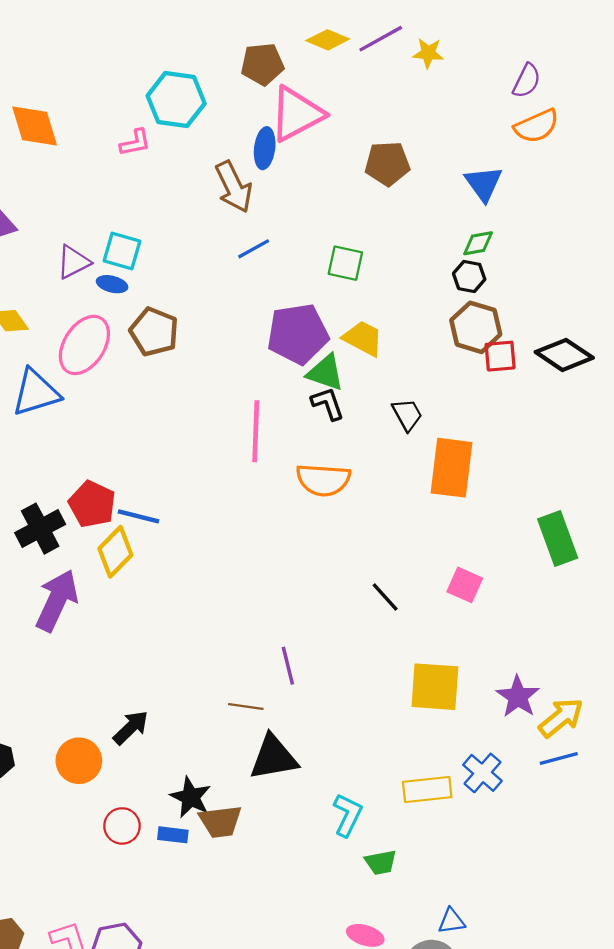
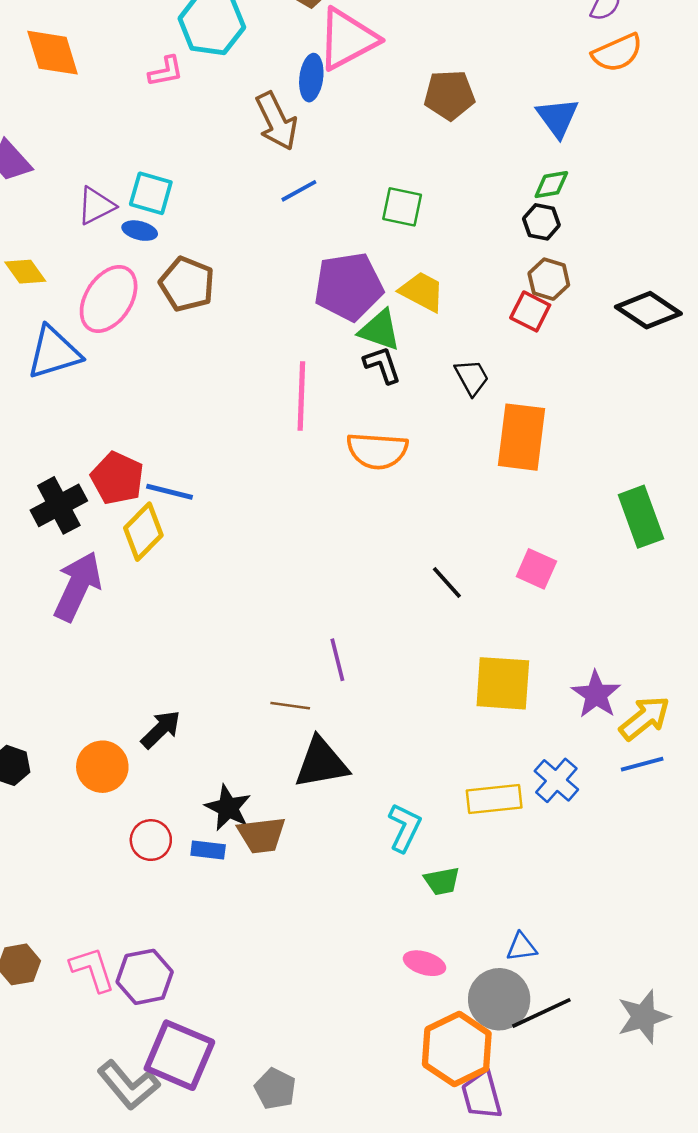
brown hexagon: (476, 327) -> (549, 279), size x0.7
red square: (500, 356) -> (530, 311), moved, turned 32

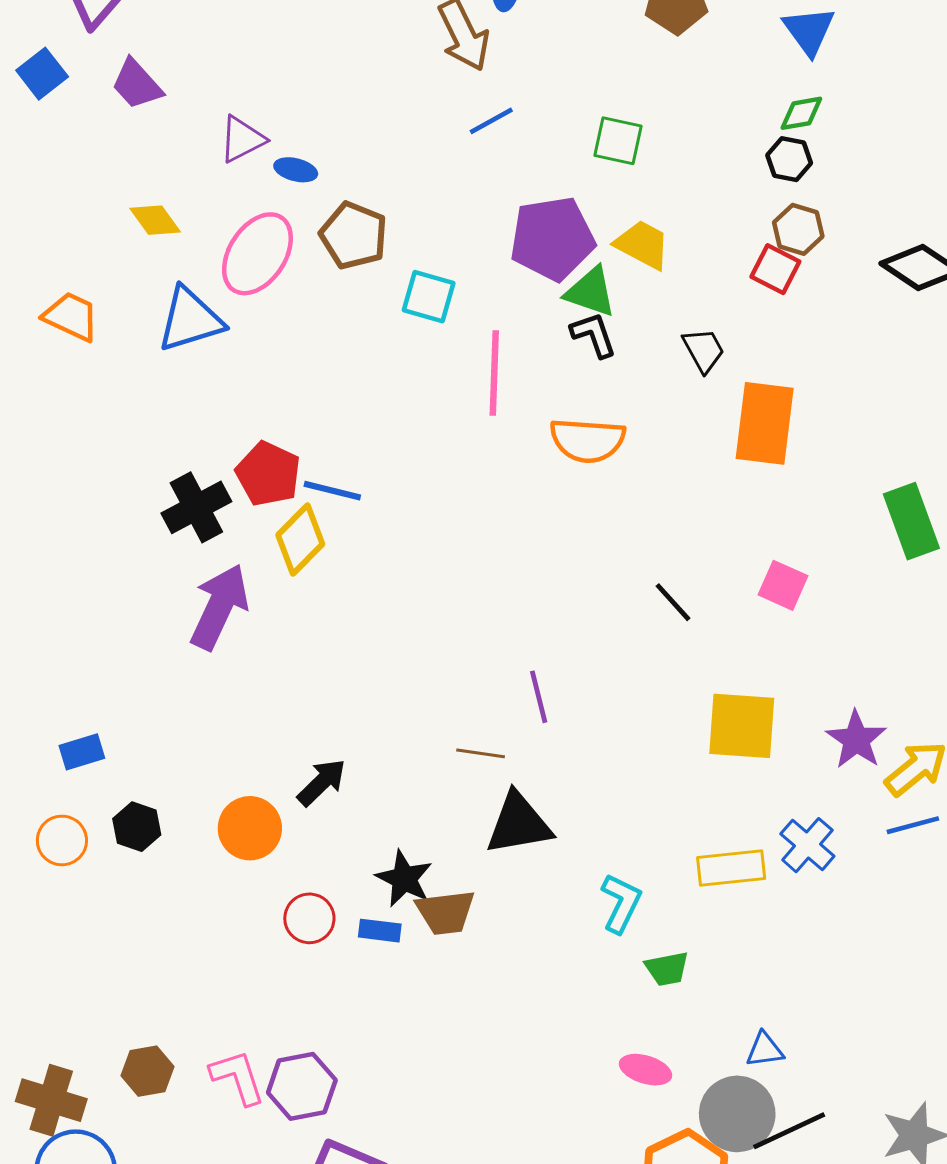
cyan square: (151, 193) -> (429, 297), moved

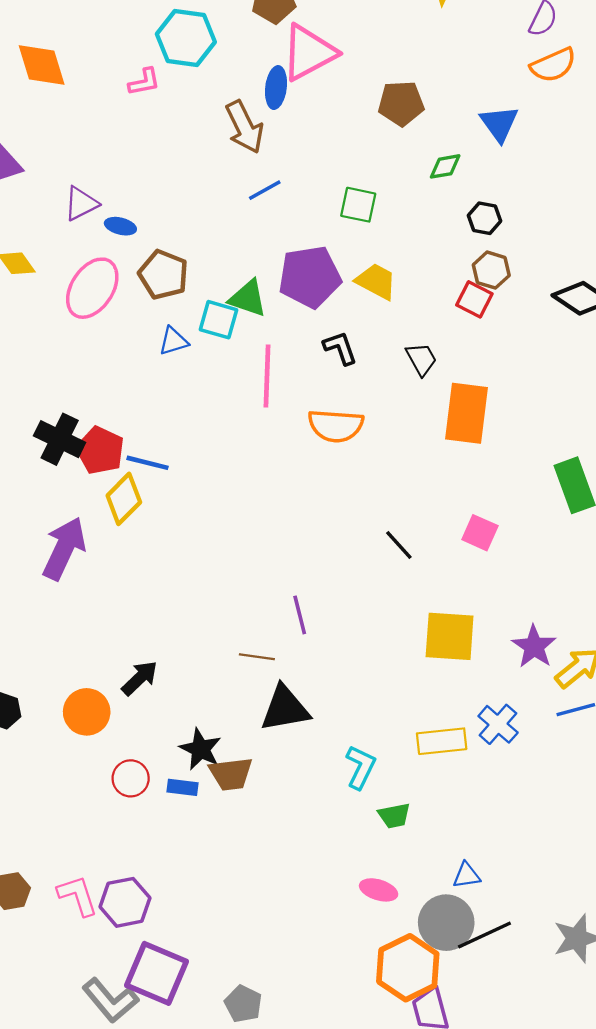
green diamond: (801, 113) -> (445, 166), moved
green triangle: (591, 292) -> (248, 298), moved
blue triangle: (190, 320) -> (173, 341), moved, size x0.6
black cross: (196, 507) -> (60, 439), moved, turned -36

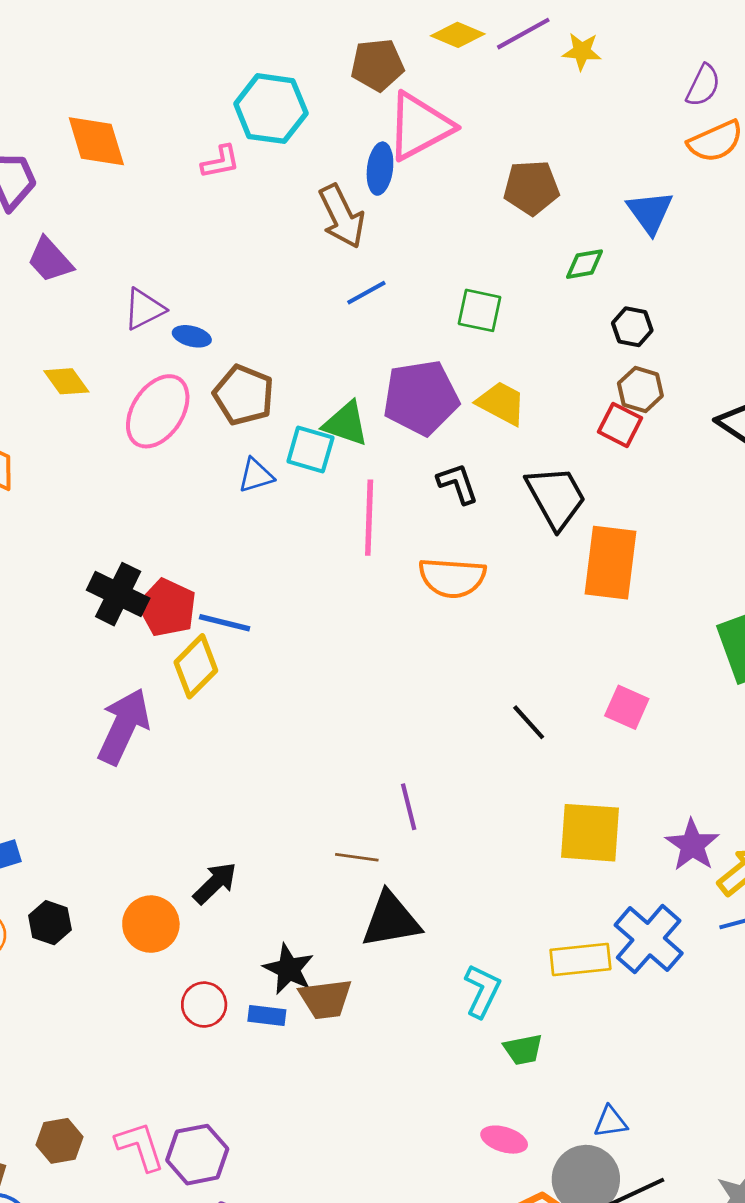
black trapezoid: (421, 359) -> (556, 497), size x1.6
blue cross: (498, 724) -> (649, 939), size x1.4

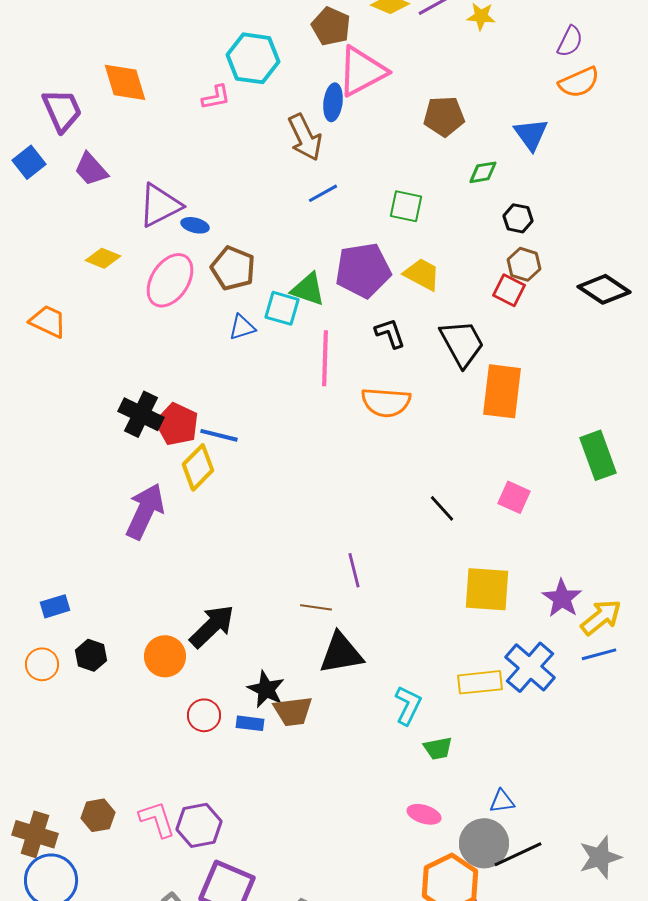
brown pentagon: (377, 65) -> (331, 26), turned 30
purple triangle: (144, 309) -> (160, 205), size x1.4
yellow diamond: (66, 381) -> (103, 258), turned -32
black arrow: (215, 883) -> (212, 626), size x1.4

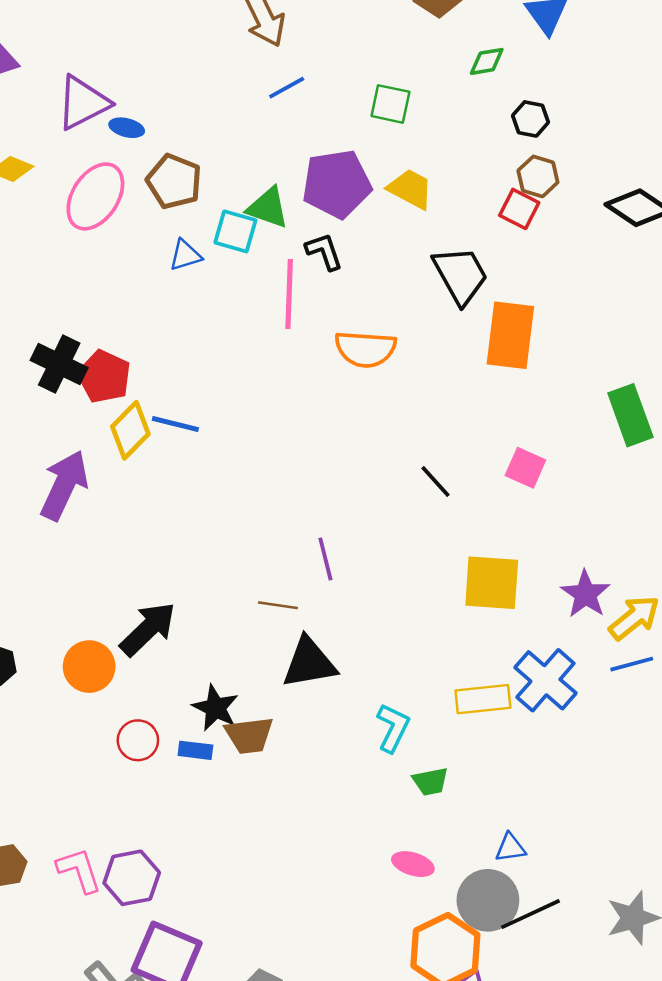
black L-shape: (390, 333) -> (324, 251), moved
blue line: (219, 435) -> (175, 424), moved

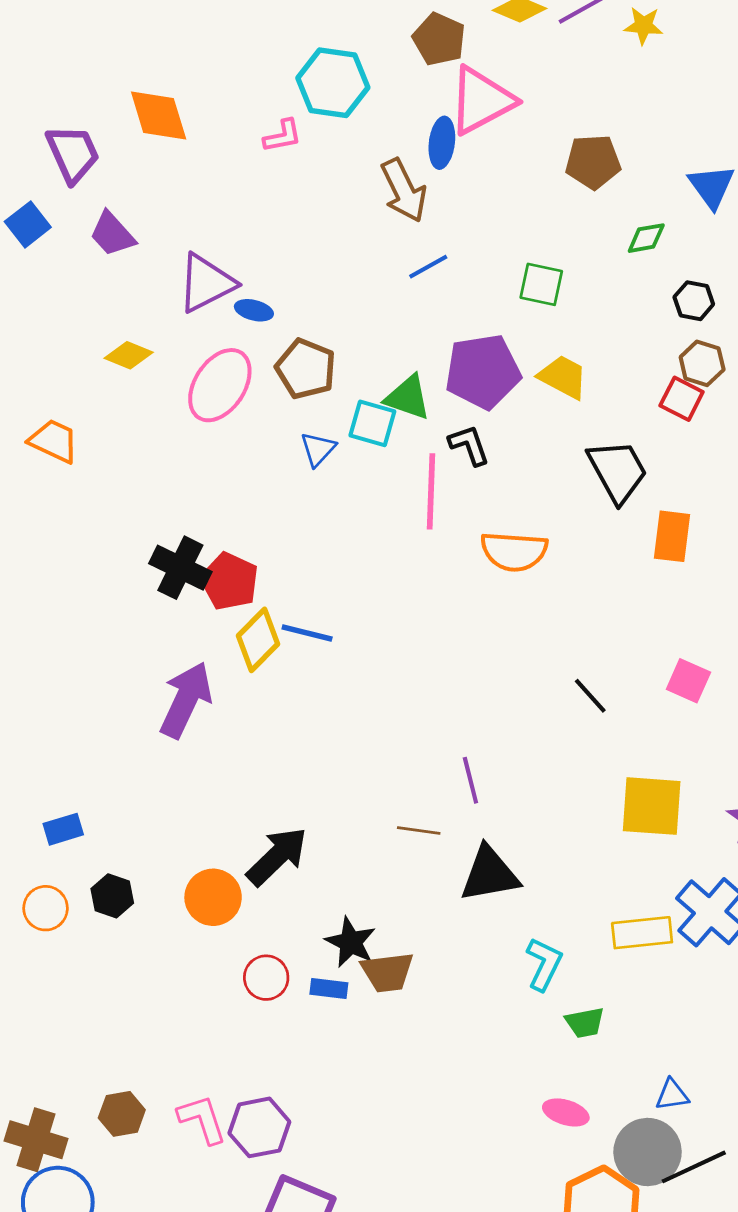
blue triangle: (185, 255) -> (318, 449), turned -30
orange rectangle: (510, 335) -> (672, 536), size x0.7
black triangle: (309, 663) -> (490, 874), moved

